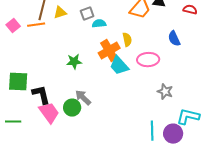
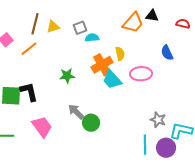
orange line: (36, 25) -> (29, 49), moved, turned -30
gray star: (165, 92) -> (158, 120), moved
black L-shape: (41, 95) -> (29, 92), moved
green circle: (72, 108) -> (91, 123), moved

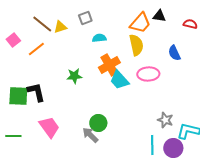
brown line: (35, 24) -> (42, 24), turned -65
gray square: (80, 28) -> (85, 18), moved
yellow semicircle: (120, 54) -> (136, 45), moved, size x1.5
gray arrow: (76, 112) -> (90, 135), moved

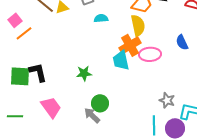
orange line: (36, 49) -> (24, 33), moved
blue semicircle: (174, 53) -> (182, 42), moved
orange cross: (109, 65) -> (130, 45), moved
green star: (74, 76) -> (84, 73), moved
cyan trapezoid: (119, 80) -> (121, 60), turned 30

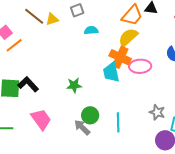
yellow semicircle: (138, 25) -> (128, 37), turned -120
orange cross: (130, 45) -> (120, 57), turned -35
black L-shape: (38, 72) -> (28, 84), turned -30
cyan line: (154, 125) -> (118, 122), moved

